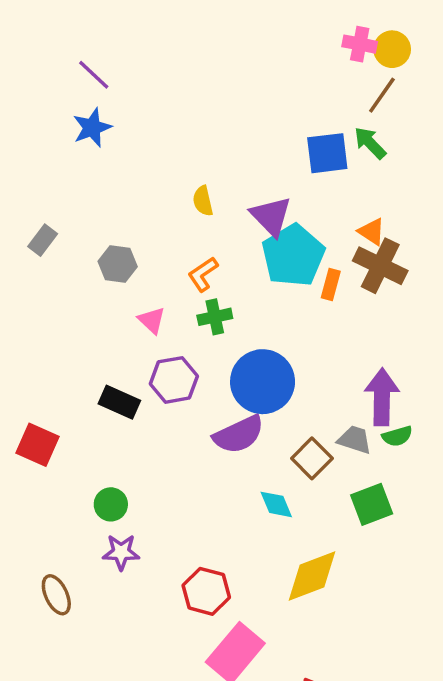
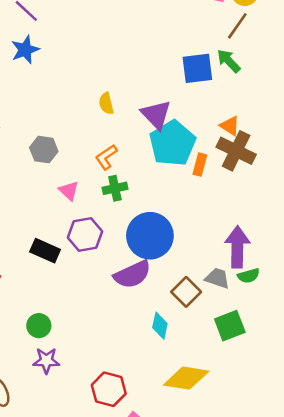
cyan diamond: (276, 504) -> (160, 326), turned 35
yellow diamond: (312, 576) -> (186, 378), turned 30

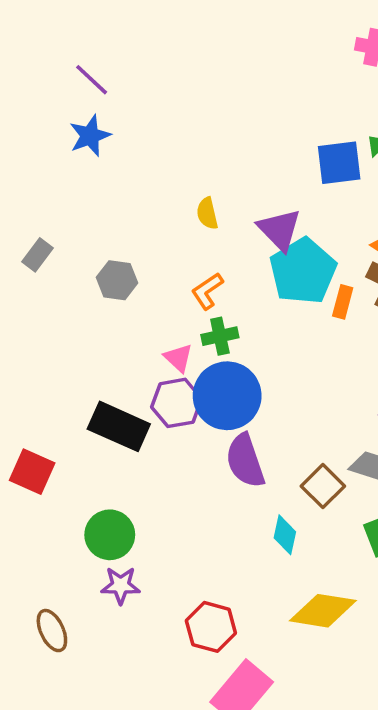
pink triangle: (69, 191) -> (178, 358), moved
blue circle: (150, 236) -> (227, 396), moved
black rectangle: (45, 251) -> (119, 426), size x1.4
purple semicircle: (132, 274) -> (245, 461), turned 96
green circle: (39, 326) -> (110, 535), size x1.4

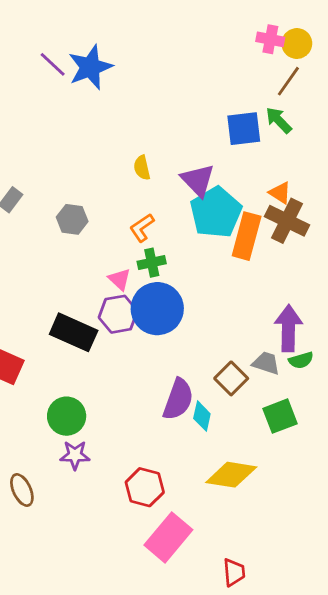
blue star: (90, 136) -> (90, 67), moved, size x1.4
orange rectangle: (343, 302) -> (247, 236), size x1.8
purple semicircle: (245, 461) -> (178, 399), moved, turned -141

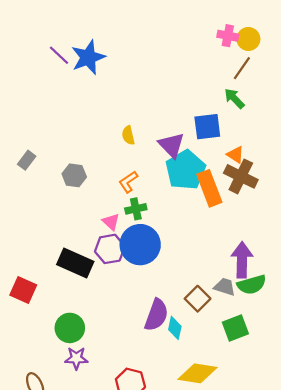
blue square: (244, 129) -> (207, 127), moved
orange rectangle: (247, 236) -> (209, 188), turned -36
green semicircle: (301, 360) -> (252, 285), size x1.5

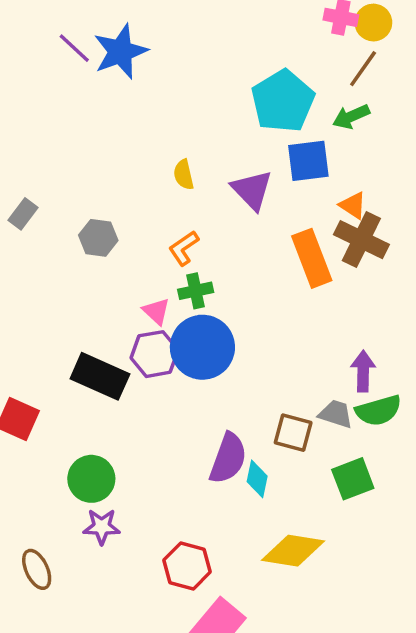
green arrow: (234, 98) -> (351, 117), turned -70
cyan pentagon: (186, 170) -> (283, 101), moved
purple arrow: (242, 260) -> (363, 371), size x0.7
brown square: (198, 299) -> (293, 433), turned -30

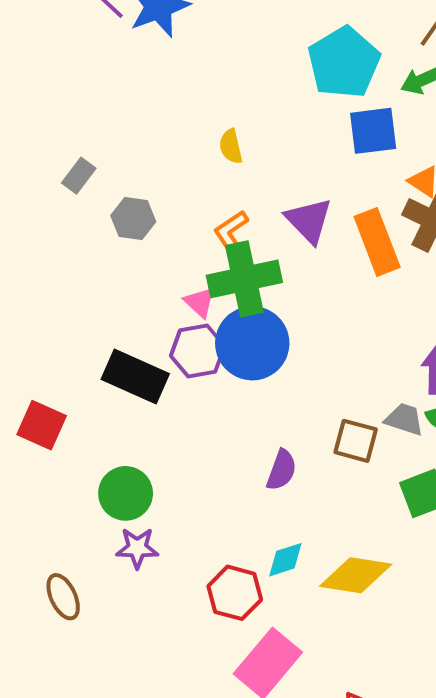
purple triangle: (252, 190) -> (309, 220), moved
gray rectangle: (23, 214) -> (79, 176), moved
green cross: (196, 291) -> (244, 279), size x1.8
purple semicircle: (228, 458) -> (281, 470), size x0.7
cyan diamond: (257, 479) -> (285, 560), moved, turned 60

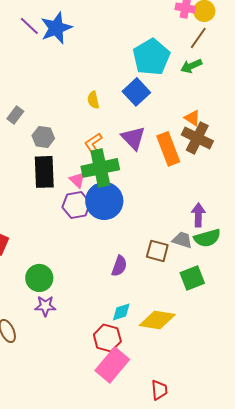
blue square: (373, 131) -> (136, 92), moved, turned -36
black rectangle: (135, 376) -> (44, 172), moved, turned 64
red hexagon: (235, 593) -> (107, 338), moved

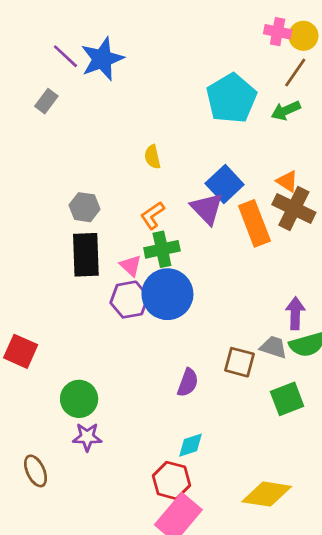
blue square: (136, 92) -> (225, 184), moved
gray rectangle: (15, 115) -> (46, 101), moved
green cross: (100, 168) -> (162, 249), size x0.7
yellow diamond: (157, 320) -> (267, 494), moved

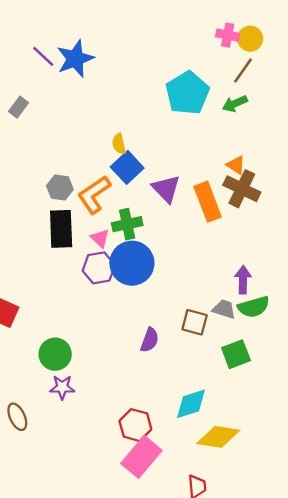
gray rectangle: (46, 101) -> (18, 107), moved
blue square: (225, 184) -> (127, 167), moved
orange L-shape: (152, 215) -> (94, 195), moved, size x1.6
cyan diamond: (191, 445) -> (191, 404), moved, size x1.4

